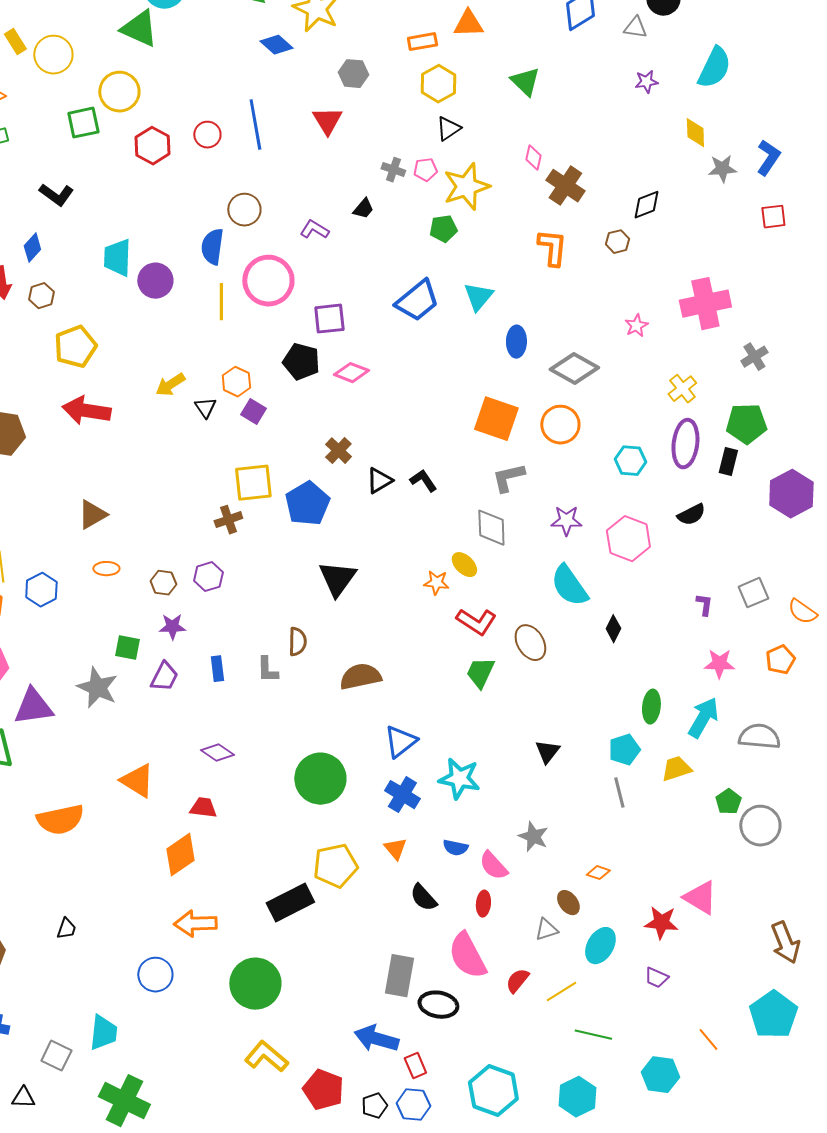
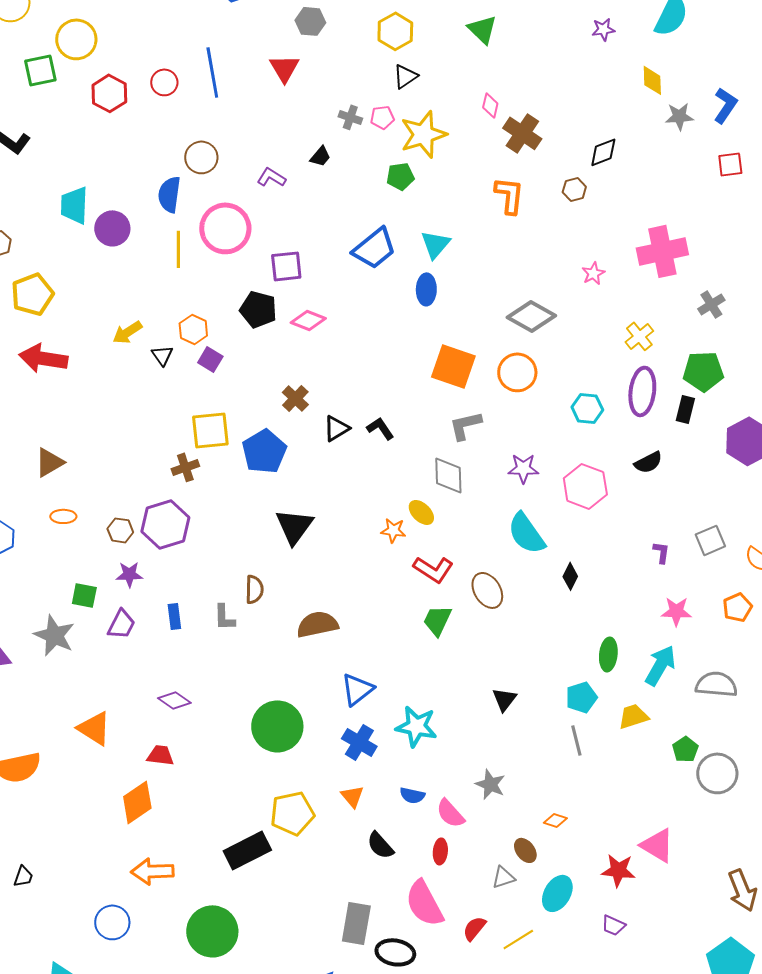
blue ellipse: (516, 342) -> (426, 289), moved
purple hexagon: (208, 577) -> (165, 524), size x1.6

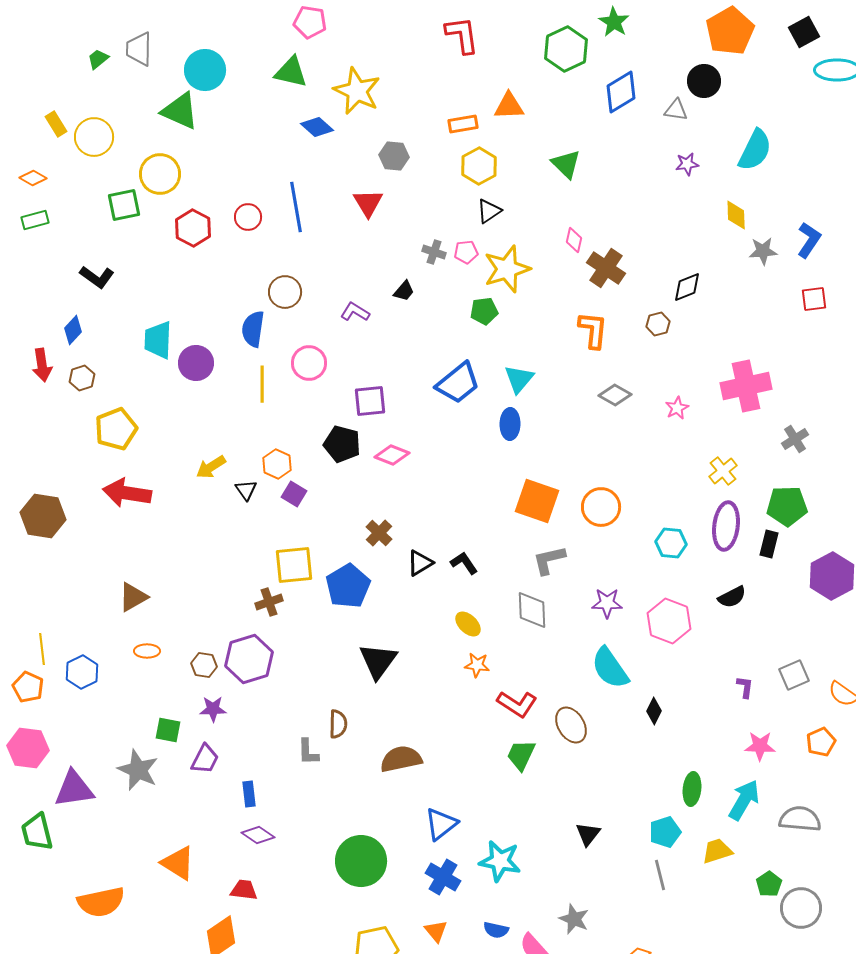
pink circle: (225, 228) -> (309, 363), size x0.7
gray diamond: (531, 316) -> (615, 395), moved, size x0.7
yellow ellipse: (421, 512) -> (468, 624), moved
blue rectangle: (174, 616) -> (249, 794), moved

